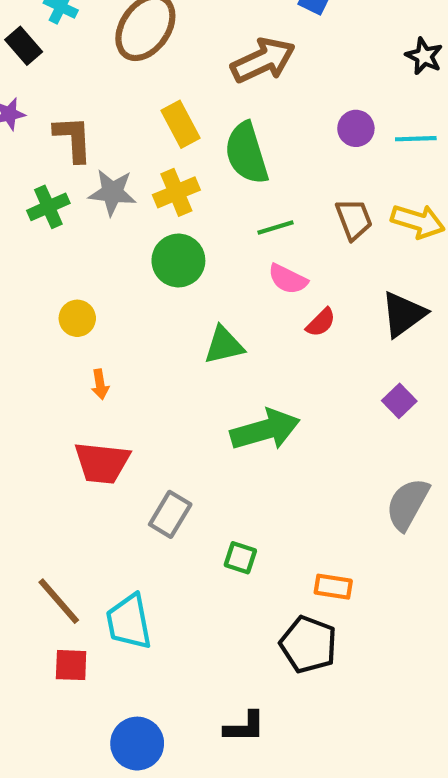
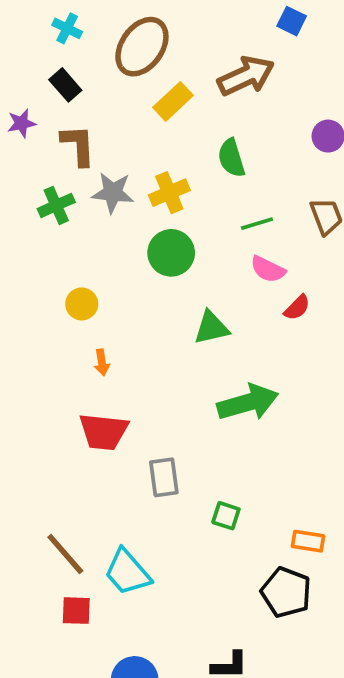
black rectangle: (24, 46) -> (65, 85), moved
yellow rectangle: (180, 124) -> (173, 101), moved, turned 75
green semicircle: (247, 153) -> (231, 158), size x0.7
gray rectangle: (170, 514) -> (164, 477), turned -39
cyan trapezoid: (129, 622) -> (127, 572), turned -30

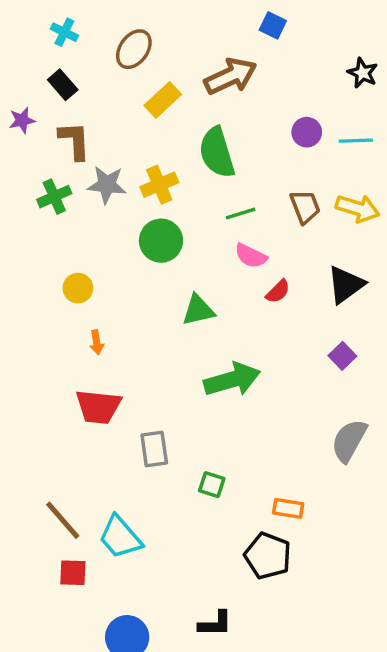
brown ellipse: (142, 47) -> (134, 49), size x0.7
green semicircle: (231, 158) -> (217, 153), size x1.4

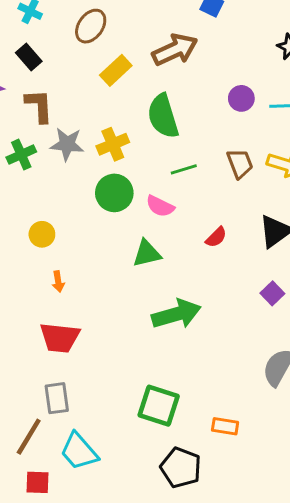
pink semicircle: (251, 256) -> (160, 206), moved
gray rectangle: (154, 449) -> (57, 398), moved
green square: (212, 485) -> (159, 406), size x1.8
brown line: (63, 520) -> (29, 437), turned 72
black pentagon: (268, 556) -> (181, 468), moved

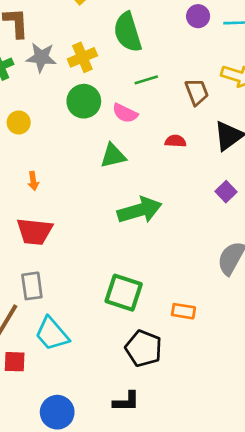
brown trapezoid: (240, 163) -> (197, 92), moved
yellow circle: (42, 234) -> (19, 122), moved
red semicircle: (216, 237) -> (175, 141), turned -132

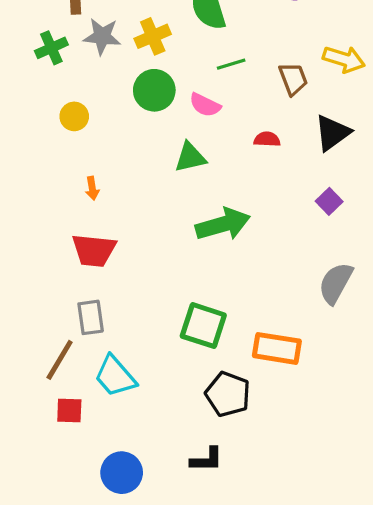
orange rectangle: (183, 311) -> (277, 348), size x1.6

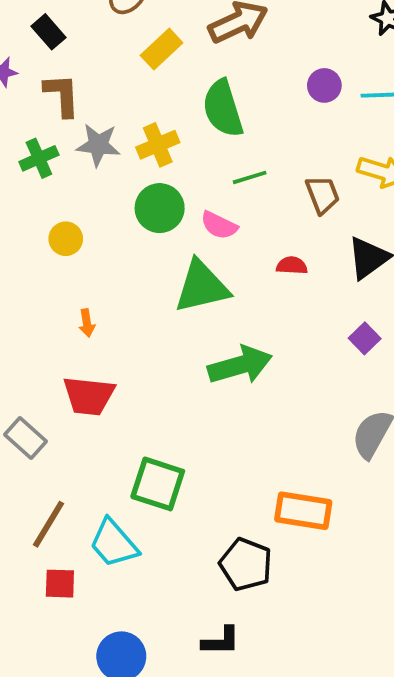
green triangle: (190, 157) -> (202, 287), size x1.5
gray rectangle: (91, 317) -> (26, 438), moved, turned -40
green square: (203, 326) -> (158, 484), moved

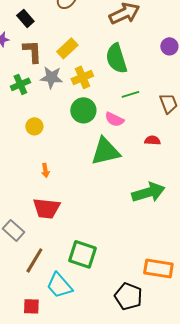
yellow rectangle: (162, 49) -> (67, 48), moved
green arrow: (240, 365) -> (148, 192), moved
brown line: (48, 524) -> (34, 260), moved

